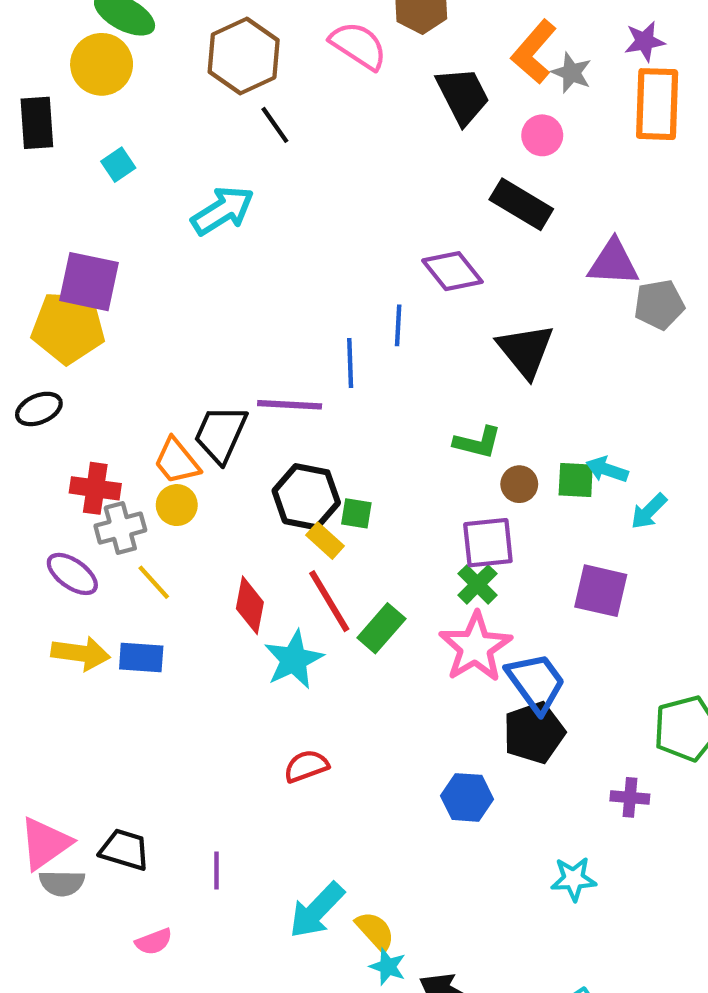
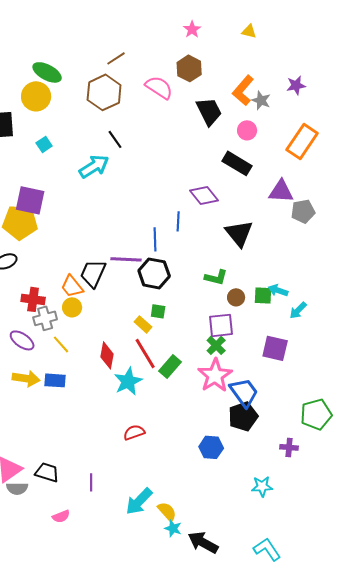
orange rectangle: (657, 104) -> (302, 141), moved, turned 32
black line: (275, 125) -> (115, 139), moved
black hexagon: (306, 497) -> (154, 273), moved

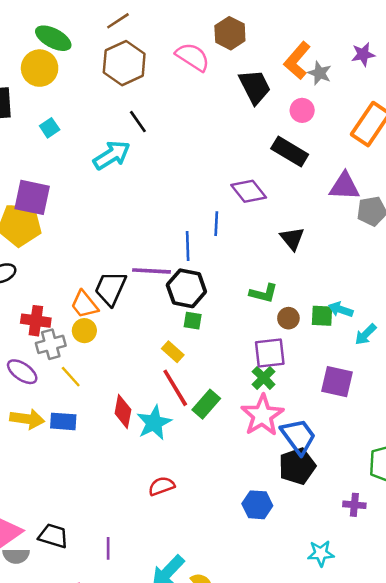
brown line: (116, 58) -> (118, 21), moved
black triangle: (239, 233) -> (292, 239), size x0.7
green square: (158, 311) -> (193, 321), moved
red diamond: (107, 355) -> (123, 412), moved

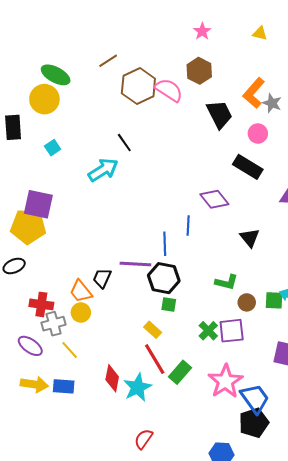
brown hexagon: (124, 63) -> (138, 86), moved
black trapezoid: (111, 288) -> (102, 278), size x0.7
green cross: (264, 378) -> (208, 331), moved
red semicircle: (162, 486) -> (144, 439), turned -35

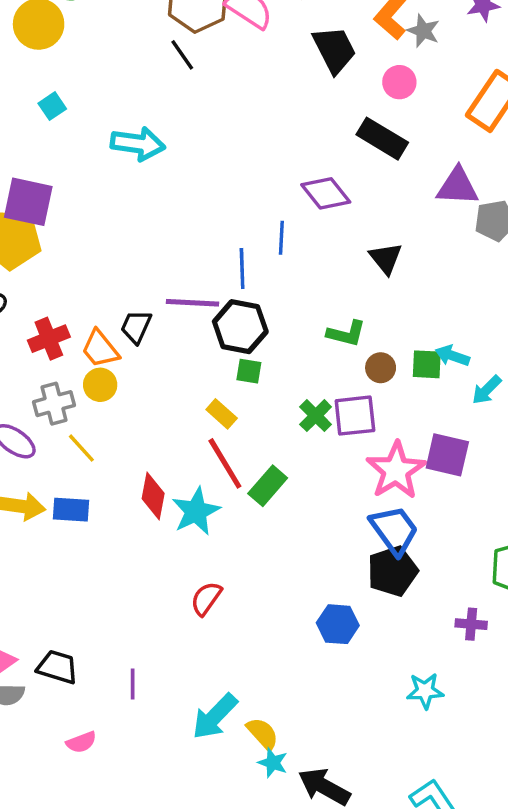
black line: (124, 143) -> (182, 55), moved
cyan arrow: (103, 170) -> (138, 144), turned 40
red cross: (41, 304) -> (49, 339), moved, turned -30
pink star: (225, 381) -> (396, 470), moved

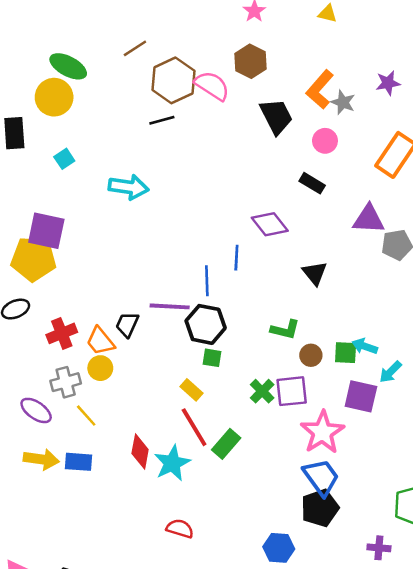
black line: (182, 55) -> (162, 120), turned -70
black rectangle: (382, 139) -> (312, 183), size x0.7
purple square: (447, 455) -> (361, 396), moved
red semicircle: (206, 599) -> (180, 529), turned 72

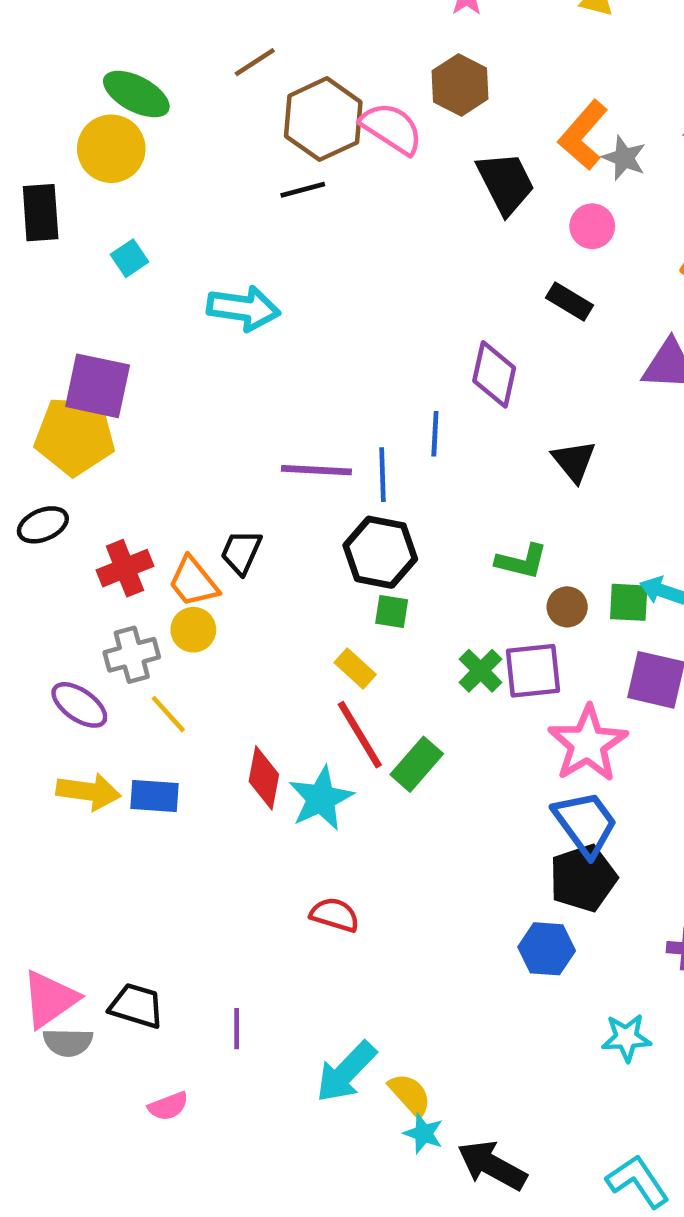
purple diamond: (270, 224) -> (494, 374), turned 51
purple line: (170, 306) -> (316, 470), moved
blue hexagon: (279, 548) -> (547, 949), moved

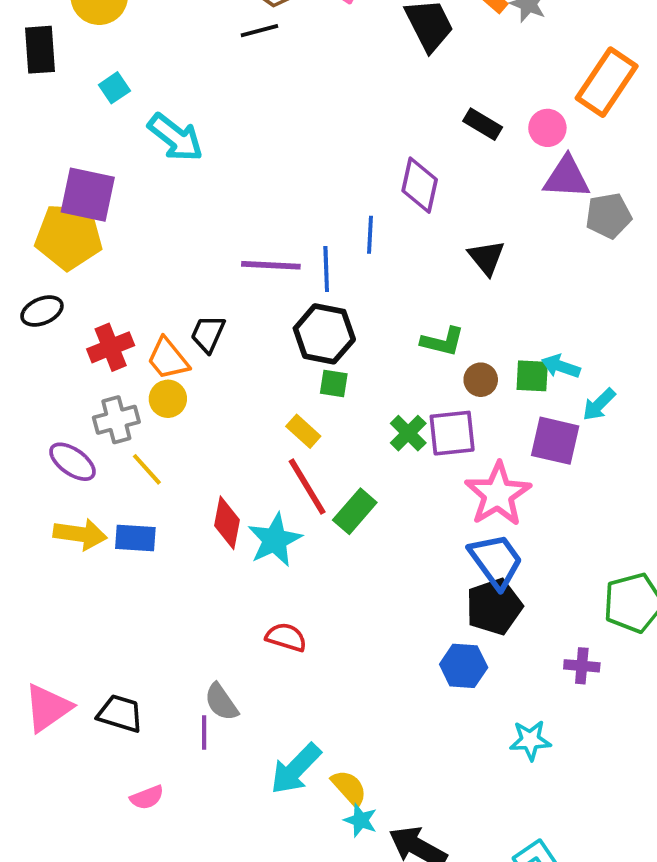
pink circle: (592, 226) -> (547, 128), moved
cyan arrow: (243, 308) -> (175, 137), moved, turned 30
gray semicircle: (68, 1042) -> (221, 702), moved, turned 54

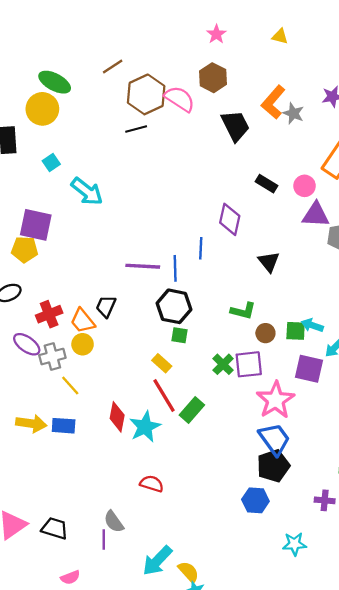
yellow pentagon: (69, 237) -> (25, 249), size x0.7
purple ellipse: (72, 462) -> (27, 344), moved

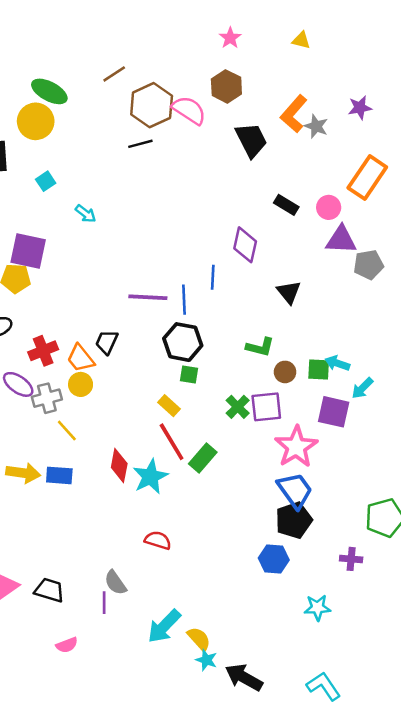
cyan arrow: (87, 191) -> (86, 214), size x0.6

